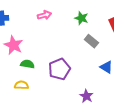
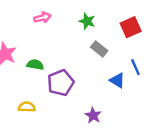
green semicircle: (27, 64) -> (35, 65), moved
yellow semicircle: (21, 85) -> (27, 107), moved

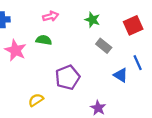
green semicircle: (35, 65) -> (44, 40), moved
yellow semicircle: (27, 107) -> (36, 100), turned -35

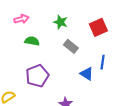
green semicircle: (44, 40) -> (32, 41), moved
blue line: (138, 63) -> (103, 62), turned 32

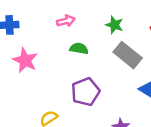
gray rectangle: (71, 46) -> (128, 55), size x1.5

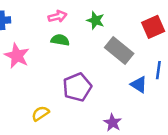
green star: (114, 25) -> (96, 20), moved
green semicircle: (79, 49) -> (60, 40), moved

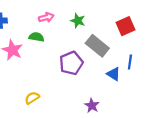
green semicircle: (60, 40) -> (36, 37), moved
purple pentagon: (77, 87) -> (71, 63), moved

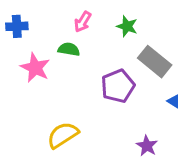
pink arrow: (46, 17) -> (83, 22), turned 136
yellow semicircle: (32, 98) -> (63, 135), size x1.5

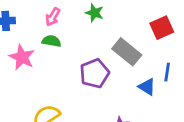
pink arrow: (83, 22) -> (53, 17), moved
green star: (127, 26) -> (94, 13), moved

